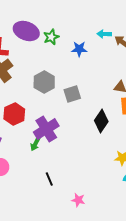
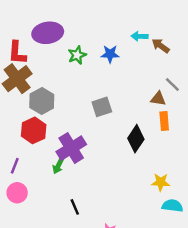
purple ellipse: (26, 31) -> (48, 33), turned -30
green star: (51, 37) -> (77, 55), moved
gray hexagon: (44, 82) -> (42, 101), moved

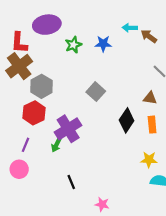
brown triangle: (158, 99) -> (150, 98), moved
gray square: (102, 107) -> (96, 92), turned -30
orange rectangle: (164, 121) -> (152, 125), moved
purple line: (15, 166) -> (26, 145), moved

